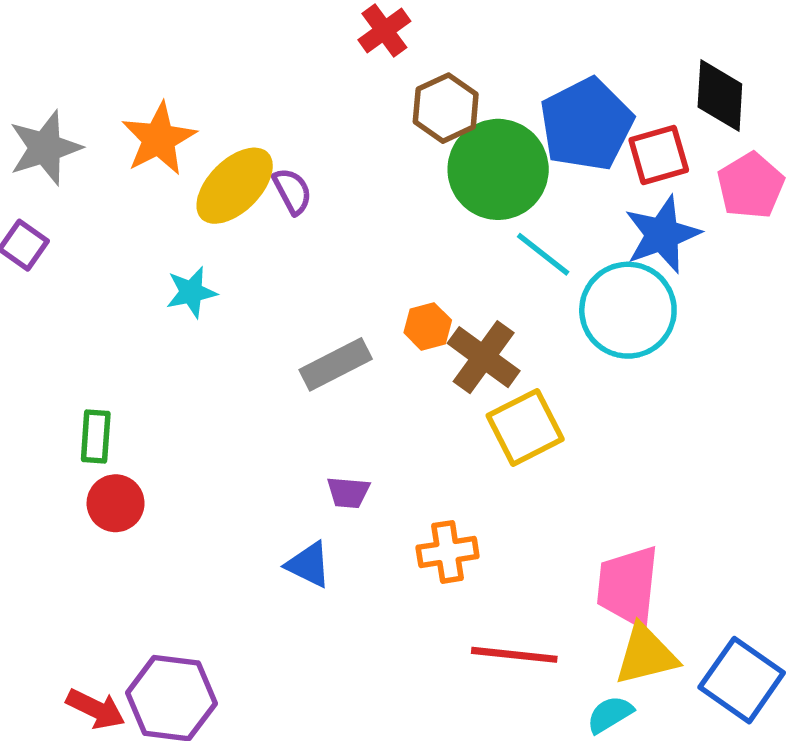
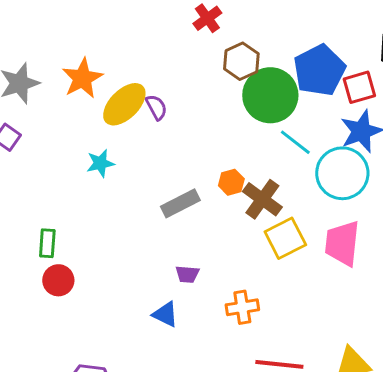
pink trapezoid: (628, 586) -> (342, 243), moved

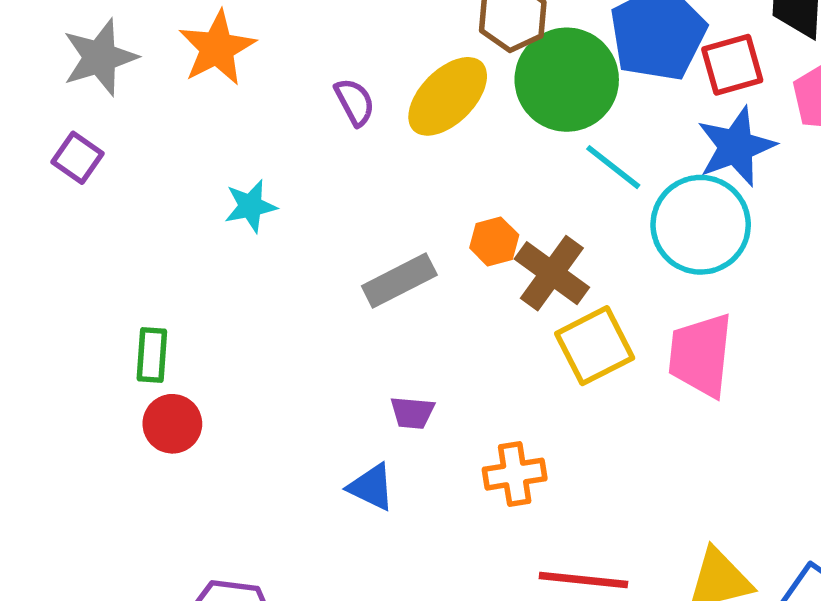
yellow ellipse: (124, 104) -> (448, 96), moved

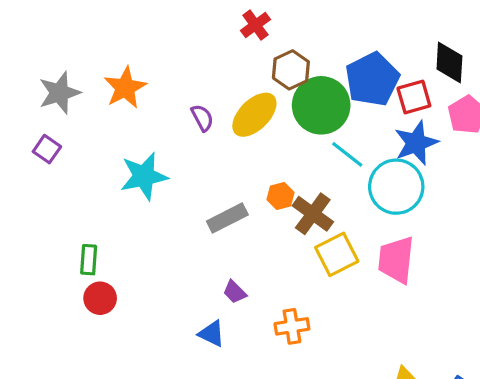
cyan star: (250, 206) -> (144, 176), size x1.6
purple trapezoid: (412, 413) -> (235, 292), turned 40

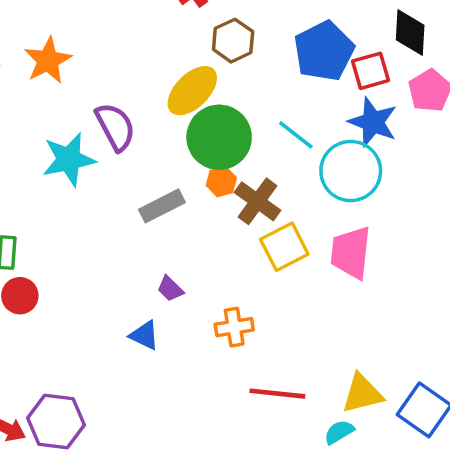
green circle: (321, 105) -> (219, 137), moved
purple semicircle: (202, 118) -> (115, 127), moved, size x1.6
blue star: (416, 143) -> (373, 122), turned -30

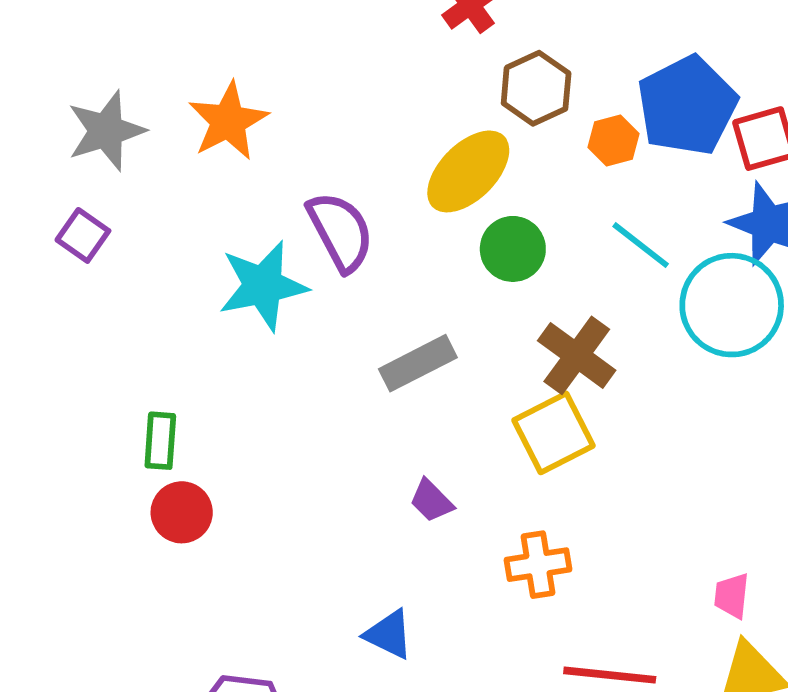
green circle: (219, 137) -> (513, 249), size x0.6
orange hexagon: (221, 182) -> (614, 141), moved
yellow square: (284, 247) -> (553, 433), moved
pink trapezoid: (351, 253) -> (732, 596), moved, size x0.5
blue triangle: (145, 335) -> (389, 634), moved

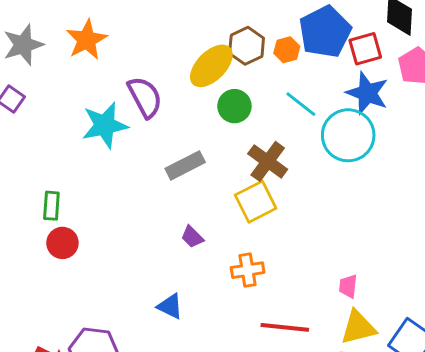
brown hexagon: (536, 88) -> (247, 46), moved

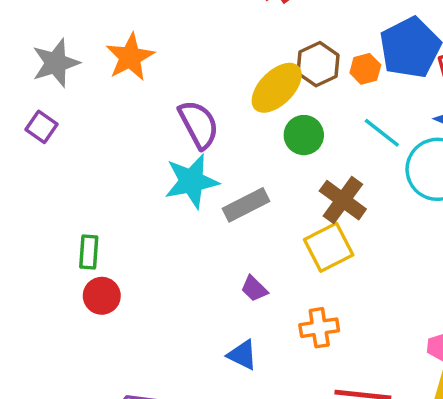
cyan star: (105, 125) -> (192, 181), moved
blue triangle: (170, 306) -> (242, 355), moved

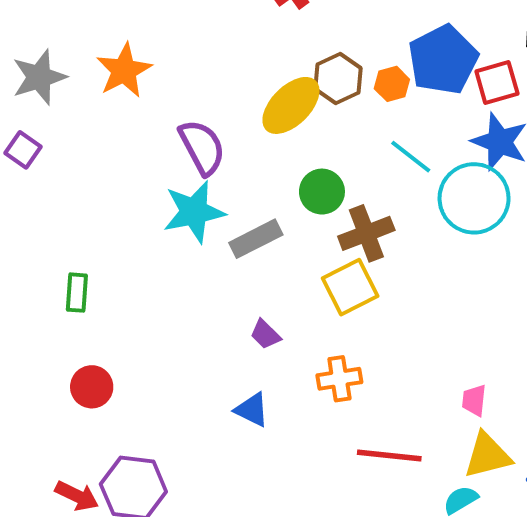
green circle: (304, 135) -> (322, 192), moved
brown cross: (343, 200) -> (366, 233), turned 33
red circle: (102, 296) -> (92, 387), moved

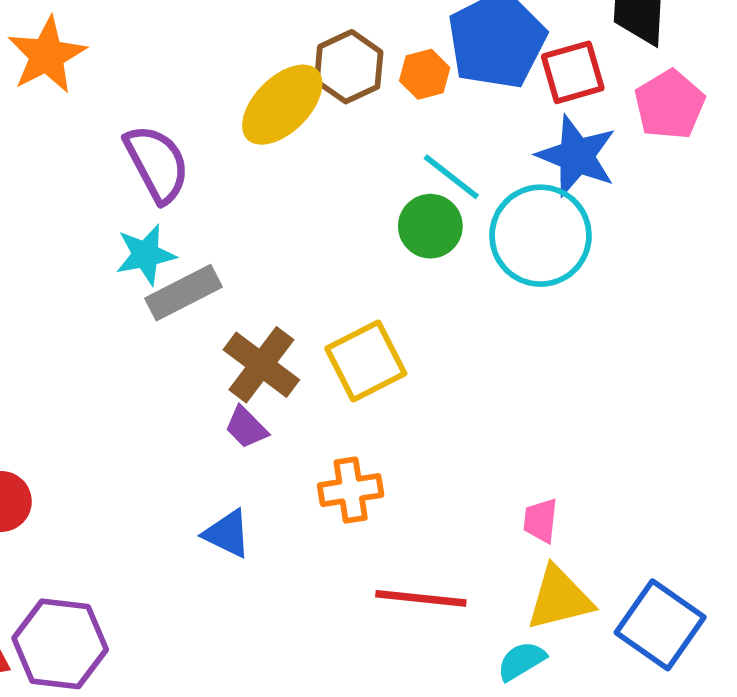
green circle: (322, 192) -> (430, 226), moved
cyan star: (194, 212) -> (146, 255), size x0.7
brown cross: (366, 233) -> (261, 365), moved, turned -32
gray rectangle: (256, 239) -> (184, 293), moved

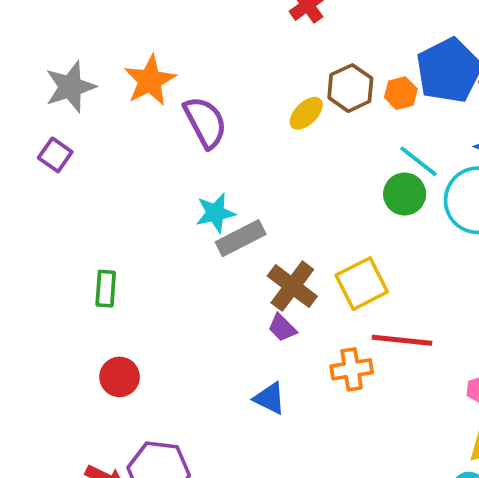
yellow ellipse: (282, 105) -> (306, 113), size x0.6
purple semicircle: (157, 163) -> (205, 122), moved
red line: (421, 598) -> (402, 340), moved

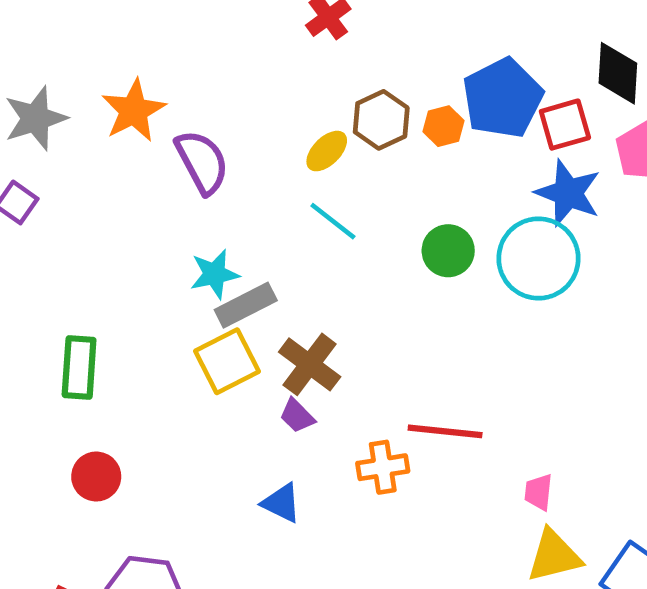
cyan line: (418, 161) -> (333, 221), moved
yellow square: (362, 284) -> (227, 361), moved
green rectangle: (106, 289) -> (79, 368), size x1.4

